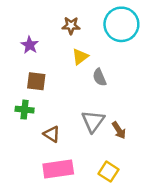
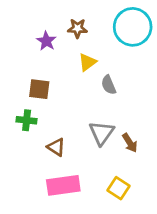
purple star: (30, 45) -> (46, 41), moved

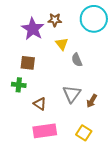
purple star: (46, 41) -> (33, 29), size x1.6
yellow triangle: (87, 62) -> (62, 44), turned -32
brown arrow: (130, 143) -> (92, 101), turned 64

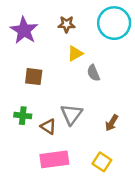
purple star: (33, 29) -> (24, 30), moved
yellow triangle: (62, 44) -> (75, 53), turned 40
green cross: (19, 85) -> (23, 116), moved
gray triangle: (72, 94) -> (71, 114), moved

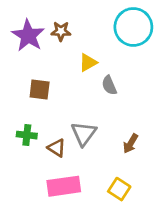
brown star: (67, 24) -> (61, 31), moved

